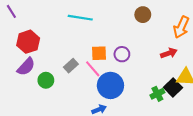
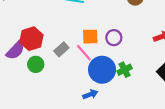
red hexagon: (28, 42) -> (31, 39), moved
green cross: (157, 94) -> (125, 70), moved

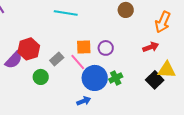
green circle: (36, 64) -> (41, 77), moved

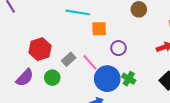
orange square: (84, 47) -> (99, 29), moved
purple semicircle: (14, 60) -> (25, 78), moved
green cross: (116, 78) -> (129, 79), turned -32

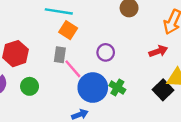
orange square: (99, 29) -> (68, 30), moved, turned 35
gray rectangle: (69, 59) -> (60, 55), moved, turned -40

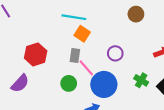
green circle: (30, 86) -> (69, 83), moved
green cross: (117, 88) -> (141, 80), moved

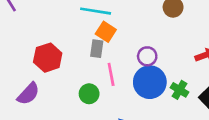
gray rectangle: (75, 55) -> (97, 49), moved
pink line: (86, 68) -> (111, 74), turned 30
blue circle: (104, 84) -> (150, 82), moved

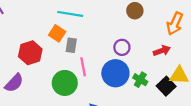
orange square: (106, 32) -> (57, 33), moved
purple circle: (147, 56) -> (122, 47), moved
green circle: (89, 94) -> (65, 83), size x1.5

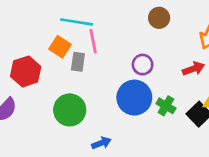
pink line: (83, 67) -> (93, 41), moved

